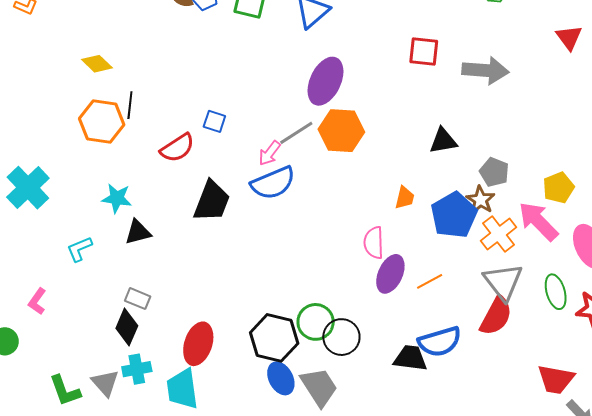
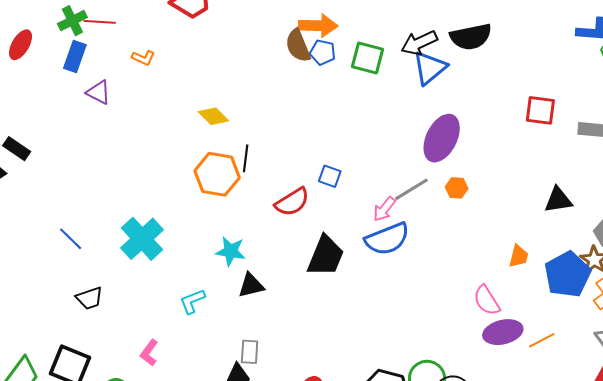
orange hexagon: (341, 131) -> (457, 188), size x0.5
pink semicircle: (374, 243) -> (487, 300), turned -32
purple ellipse: (390, 274) -> (503, 332), turned 51
gray rectangle: (138, 299) -> (250, 352), turned 70

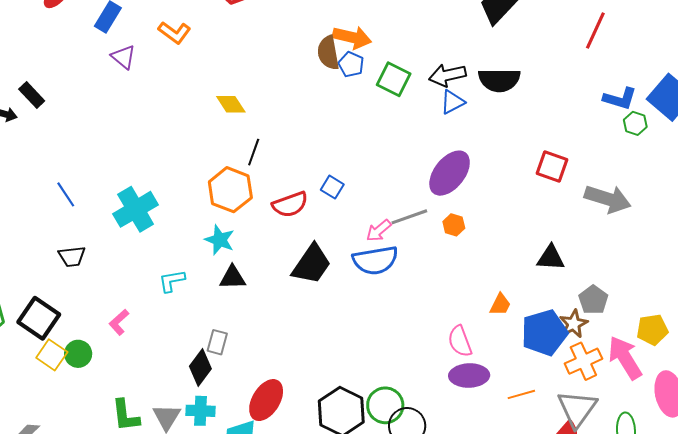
orange L-shape: (143, 58) -> (174, 33), size x1.4
blue triangle: (430, 68) -> (452, 102), size x0.7
orange hexagon: (217, 174) -> (230, 190), moved
orange line: (542, 340) -> (521, 394), moved

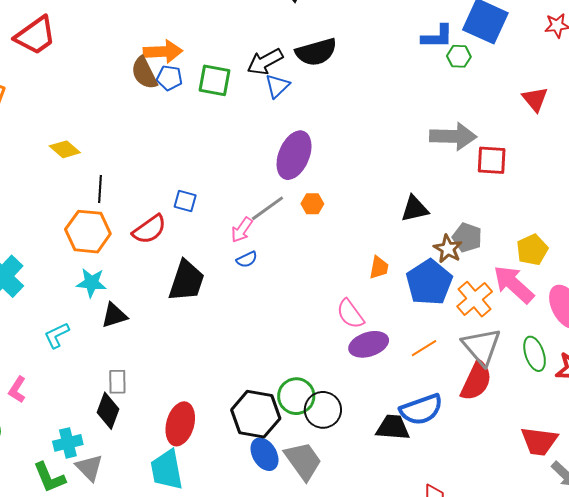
red square: (552, 166) -> (492, 160), moved
blue semicircle: (375, 260) -> (247, 259), size x0.5
brown star: (574, 324) -> (448, 249), moved
cyan cross: (200, 411) -> (68, 443), moved

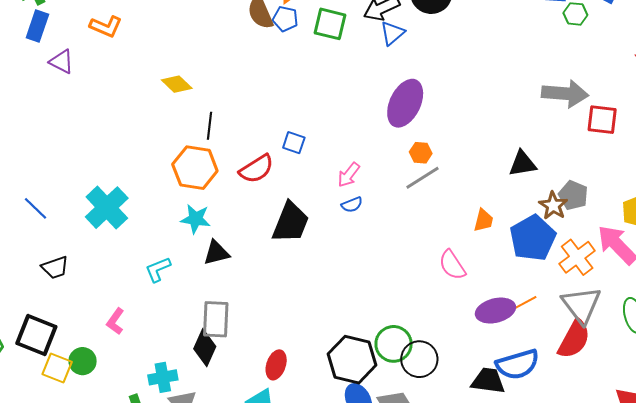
gray line: (268, 208) -> (422, 178), moved
purple ellipse: (369, 344) -> (495, 311), moved
gray rectangle: (117, 382) -> (216, 319), size x1.5
red ellipse: (180, 424) -> (276, 365), size x0.7

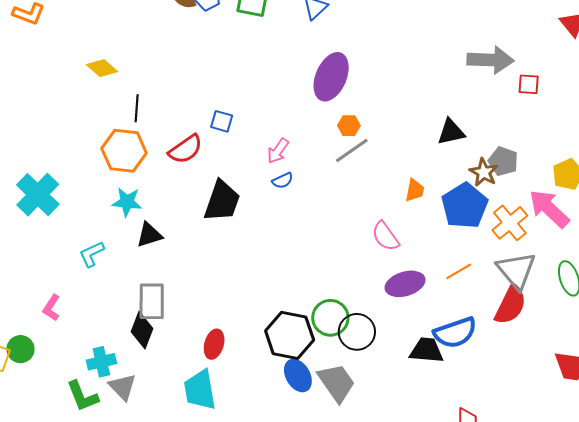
red square: (602, 120) -> (529, 84), size x0.7
purple ellipse: (495, 311) -> (405, 284), moved

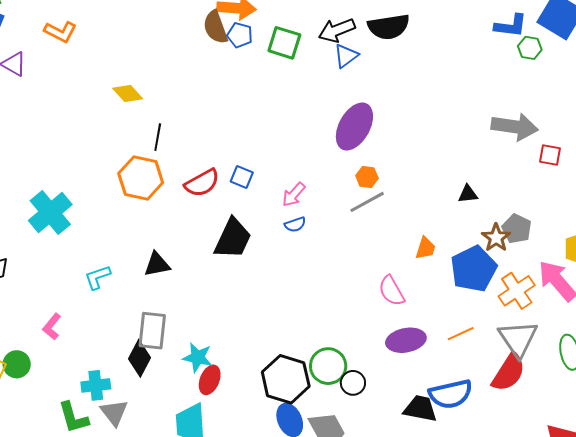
blue square: (222, 121) -> (242, 177), moved
black triangle: (451, 132) -> (468, 194), size x0.7
cyan star: (127, 202) -> (198, 357), moved
black circle: (357, 332) -> (353, 383), size x0.7

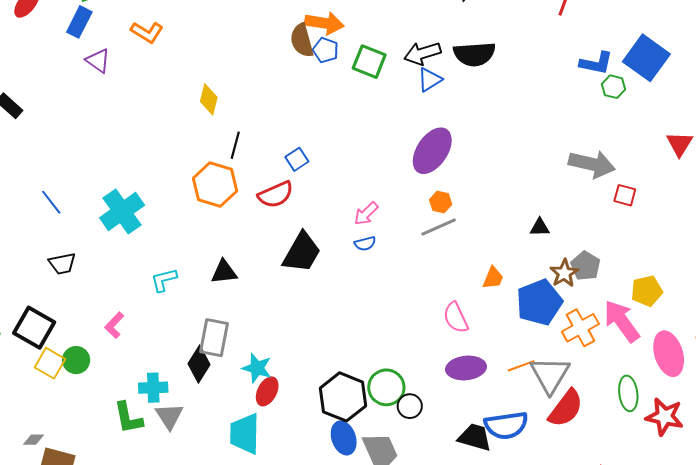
yellow diamond: (128, 94) -> (209, 99), turned 52
blue square: (242, 177) -> (297, 159), moved, turned 30
gray triangle: (518, 339) -> (550, 375), moved

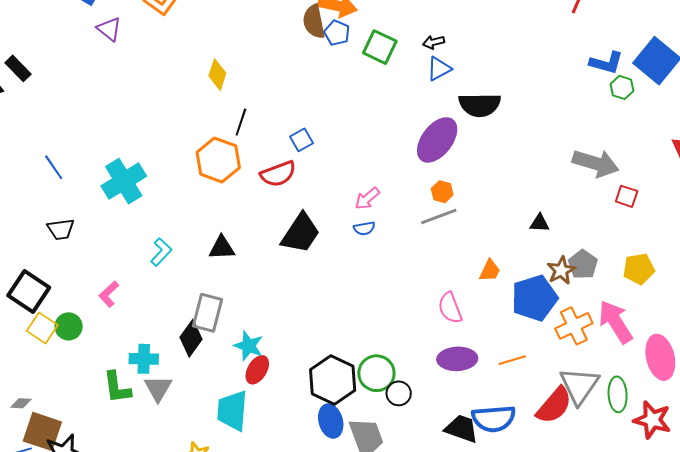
black arrow: (422, 53) -> (433, 42), size x0.6
black semicircle: (474, 54) -> (480, 105), moved
cyan L-shape: (164, 280) -> (161, 252), turned 144
yellow pentagon: (647, 291) -> (639, 269), moved
gray triangle: (550, 375) -> (579, 386), moved

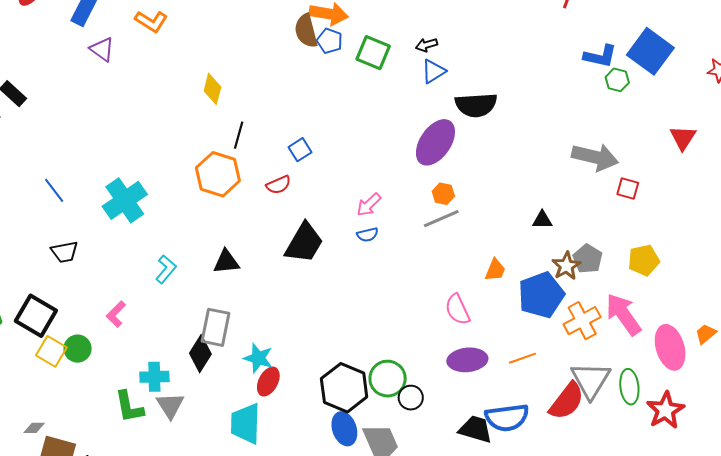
red semicircle: (278, 174) -> (279, 185), size x0.7
red star: (652, 420) -> (665, 410), turned 30

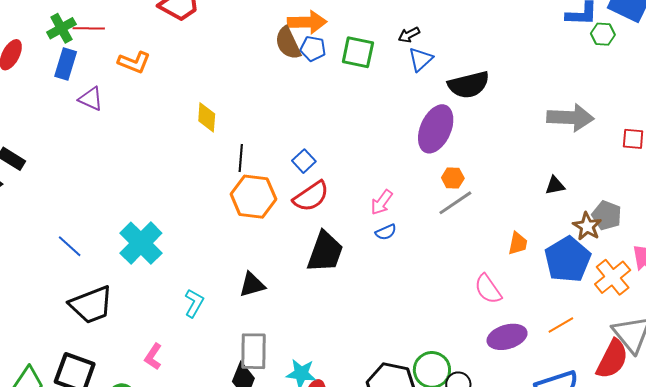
gray arrow: (595, 157) -> (570, 118), moved
orange hexagon: (218, 174) -> (253, 197), moved
red semicircle: (279, 185) -> (311, 196), moved, size x1.5
black trapezoid: (65, 252) -> (91, 305), size x1.6

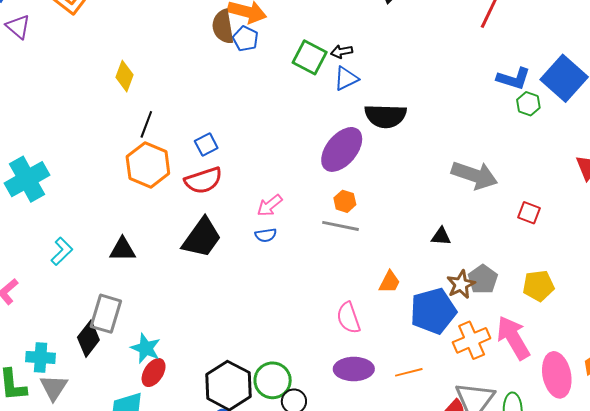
green square: (358, 52) -> (310, 57), moved
gray line: (455, 203) -> (341, 226), turned 30

